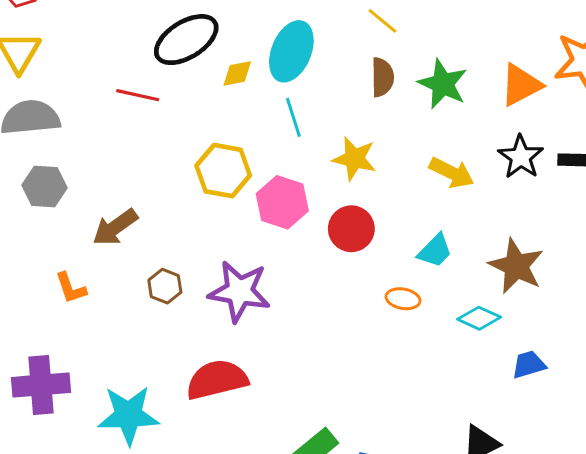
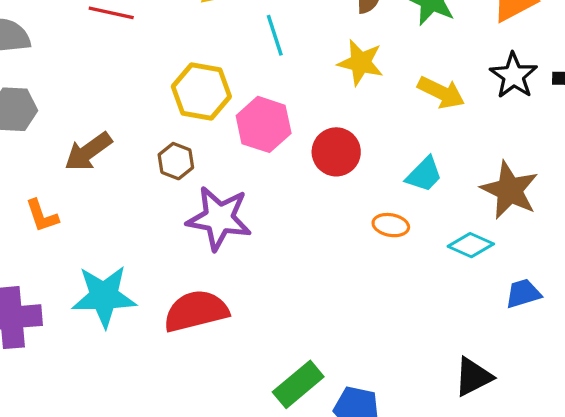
yellow star: (354, 159) -> (361, 63), moved
brown hexagon: (165, 286) -> (176, 161), moved
cyan star: (128, 415) -> (104, 296), moved

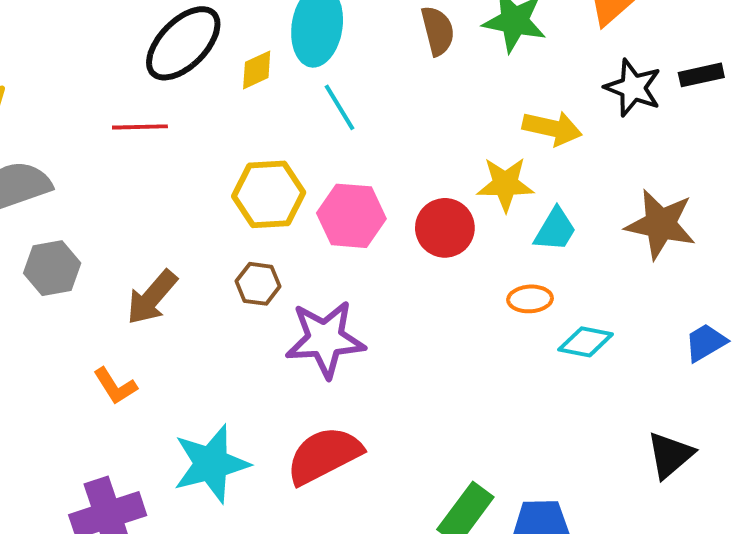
yellow star: (361, 63) -> (505, 184), moved
cyan diamond: (471, 245) -> (586, 342), moved

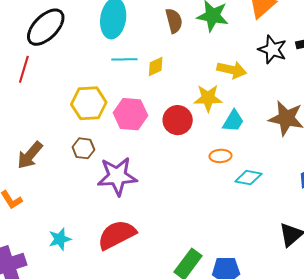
yellow diamond: (257, 70) -> (156, 66), moved
cyan line: (339, 107) -> (124, 59), turned -60
red line: (140, 127) -> (24, 69), turned -72
cyan star: (211, 464) -> (60, 239), size x0.6

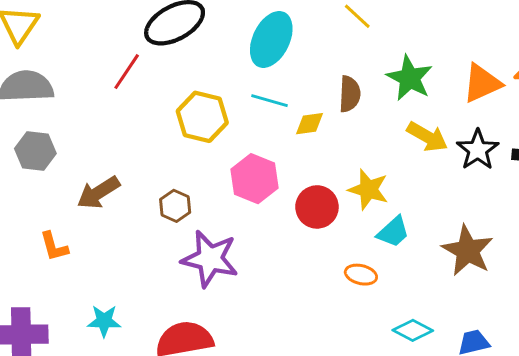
brown semicircle: (174, 21) -> (350, 94), moved
yellow arrow: (232, 70) -> (427, 137), moved
yellow hexagon: (89, 103) -> (202, 117), moved
cyan diamond: (248, 178) -> (413, 330), moved

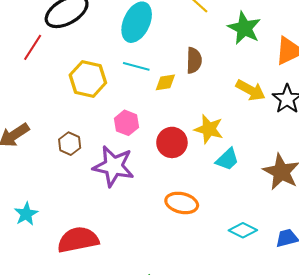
green star: (410, 78) -> (244, 28), moved
pink hexagon: (255, 179) -> (126, 123), size x0.7
purple star: (210, 259) -> (114, 166), moved
orange ellipse: (361, 275) -> (182, 203), moved, size x1.4
cyan star: (104, 321) -> (26, 214), moved, turned -30

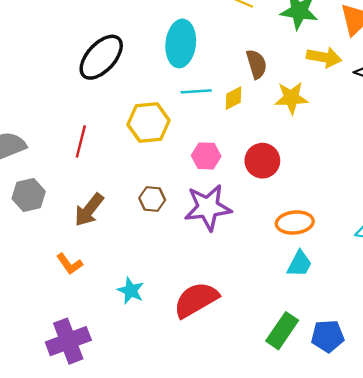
red line: (33, 47) -> (81, 141), moved
yellow arrow: (251, 90) -> (324, 57), moved
yellow star: (209, 129) -> (291, 98), moved
cyan trapezoid: (227, 159) -> (299, 264), moved

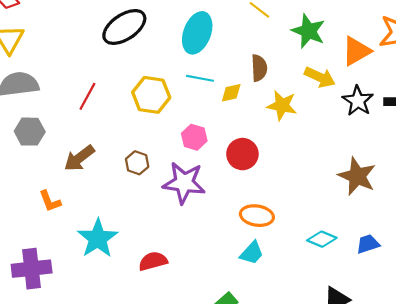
cyan star: (131, 291) -> (98, 238), size x1.6
red semicircle: (196, 300) -> (153, 261), size x0.7

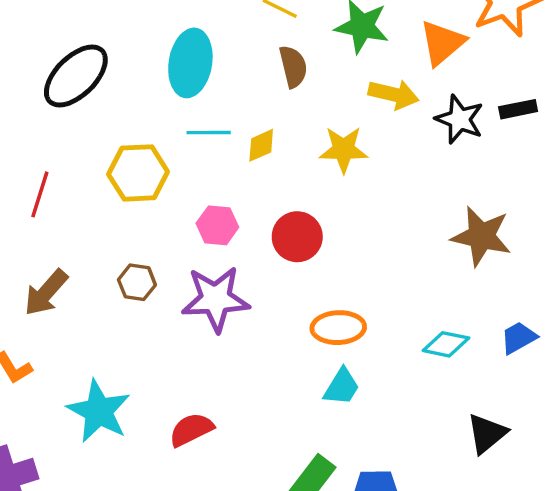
brown semicircle: (259, 68) -> (293, 67), moved

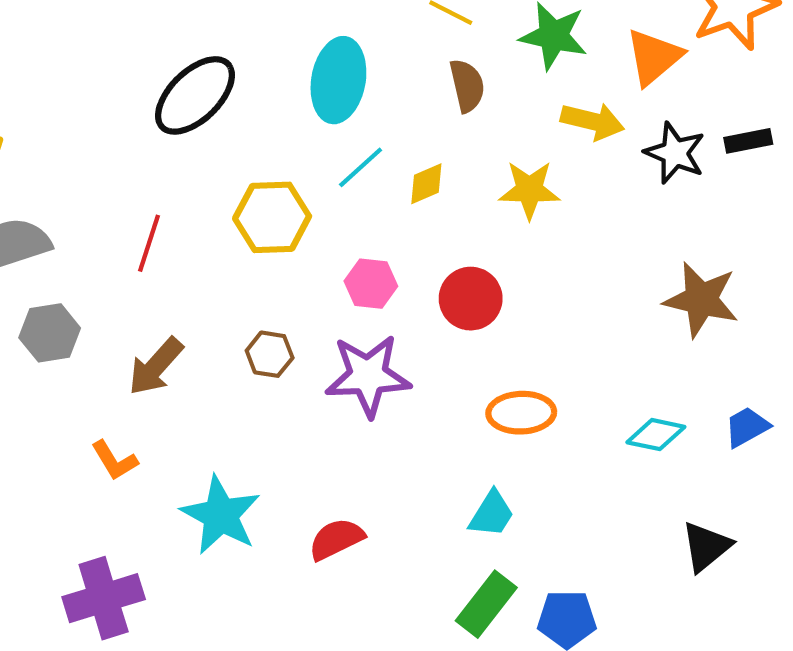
cyan line: (209, 133) -> (361, 167), turned -42
cyan trapezoid: (342, 387) -> (492, 514), moved

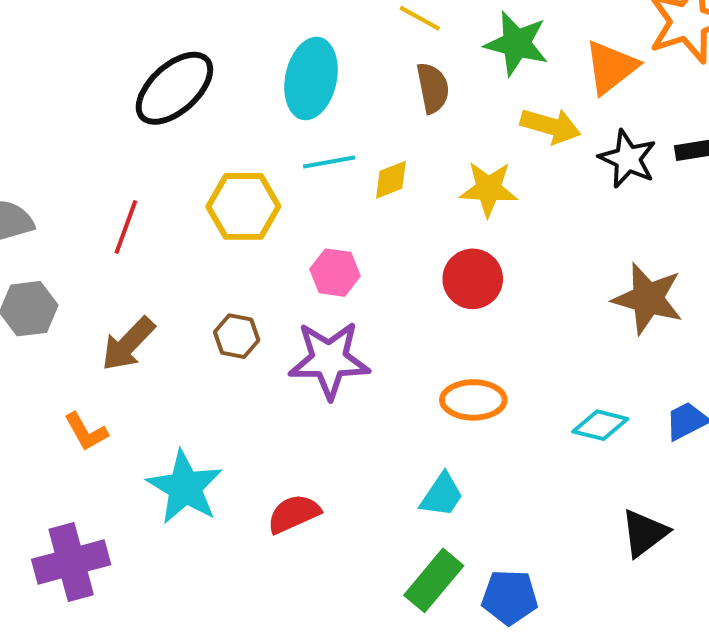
cyan line: (361, 167) -> (329, 162), turned 30
red circle: (471, 299) -> (473, 279), moved

